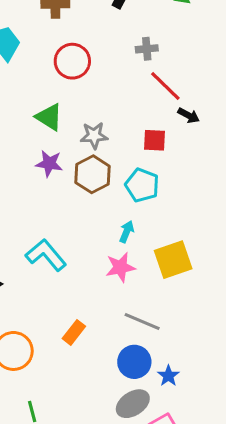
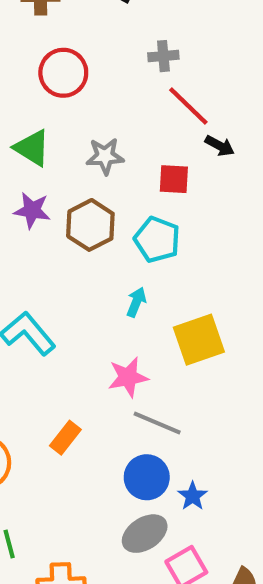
gray star: (94, 136) -> (105, 156), moved
pink star: (120, 267) -> (128, 377), moved

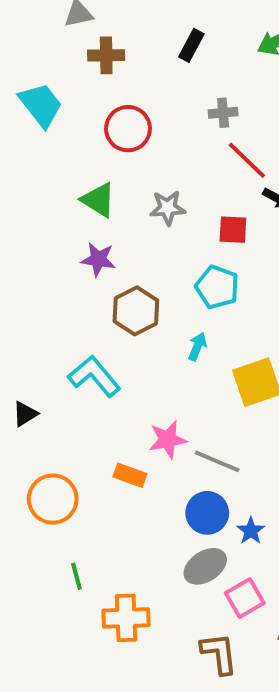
brown hexagon: (90, 225) -> (136, 311), moved
pink star: (128, 377) -> (168, 440), moved
orange rectangle: (65, 438) -> (130, 475), turned 72

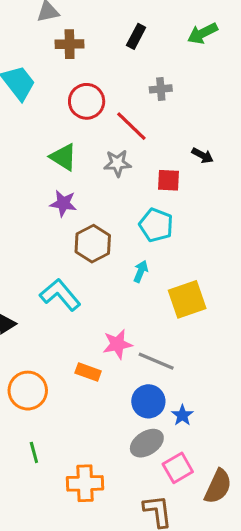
red line: (247, 160) -> (131, 126), moved
green line: (76, 576) -> (34, 452), moved

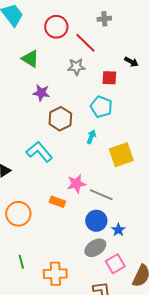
green triangle: (63, 157) -> (30, 59), moved
green line: (34, 452) -> (21, 262), moved

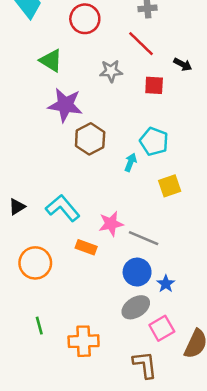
red line: (85, 43) -> (141, 44), moved
purple star: (41, 93) -> (65, 105), size x1.5
cyan pentagon: (101, 107) -> (154, 141), moved
cyan L-shape: (39, 152) -> (63, 208), moved
yellow square: (121, 155) -> (170, 186), size x0.7

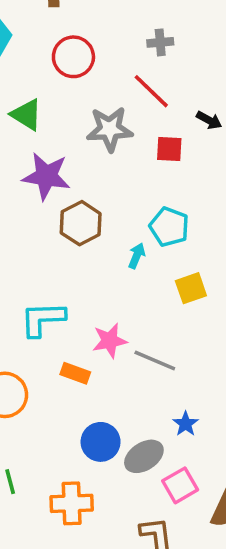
gray star: (111, 71) -> (110, 129), size x1.4
cyan L-shape: (63, 208) -> (43, 319), turned -52
blue circle: (137, 272) -> (101, 442), moved

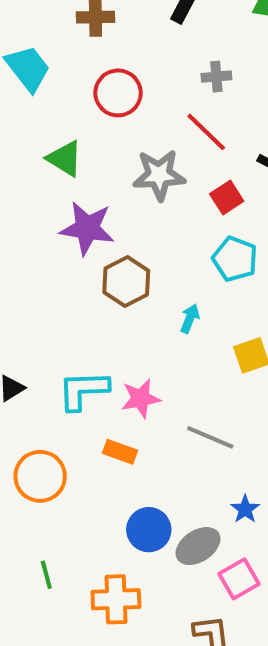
red square: (169, 149) -> (227, 198), turned -36
cyan pentagon: (169, 227) -> (235, 259), moved
pink star: (110, 341) -> (141, 398), moved

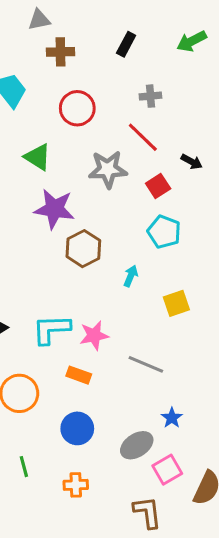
blue circle: (149, 530) -> (77, 428), moved
orange cross: (116, 599) -> (76, 485), size x0.7

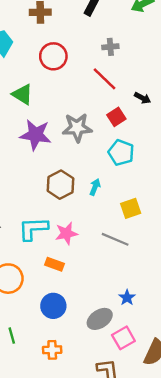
gray star: (108, 169) -> (77, 128), moved
brown hexagon: (83, 249) -> (60, 185), moved
gray line: (146, 364) -> (115, 239), moved

